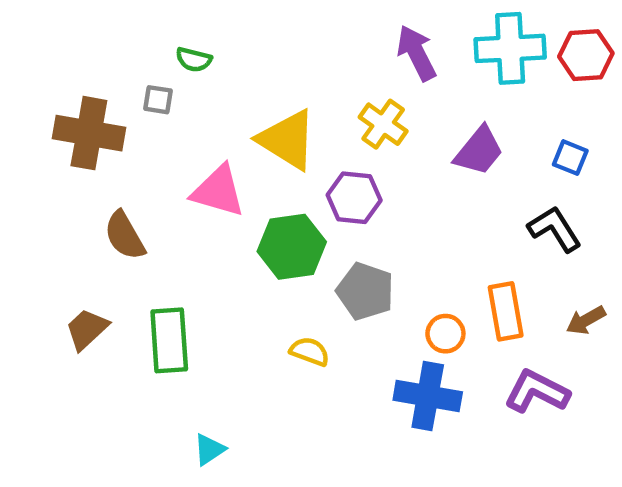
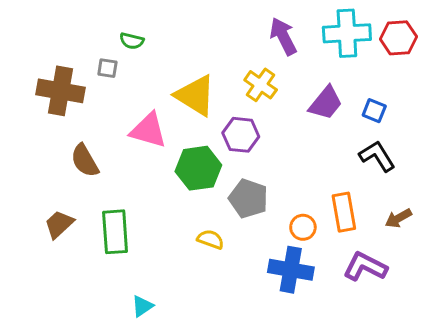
blue square: (570, 158) -> (374, 111), moved

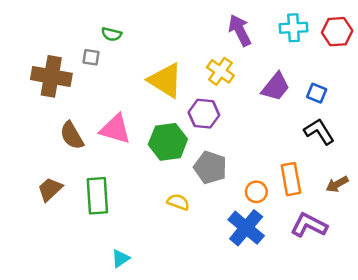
cyan cross: (347, 33) -> (294, 28), size x0.7
pink triangle: (148, 130) -> (115, 129), moved
blue cross: (291, 270) -> (246, 228), turned 30

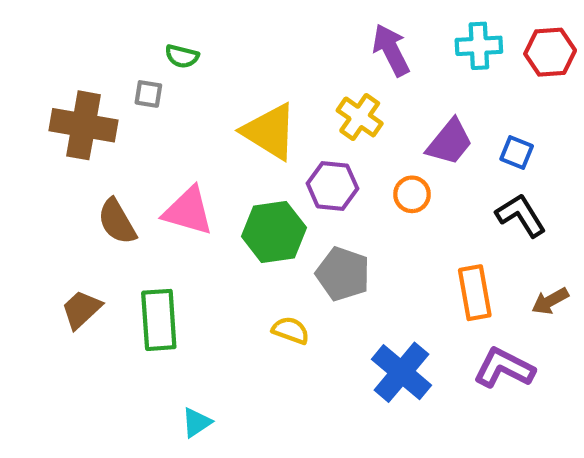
orange circle: (256, 192) -> (412, 194), moved

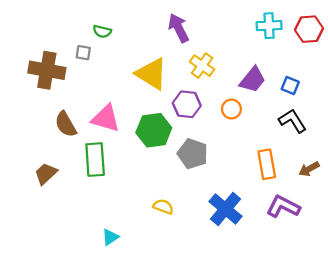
purple arrow: (391, 50) -> (179, 28), moved
green rectangle: (159, 320) -> (95, 160), moved
yellow semicircle: (291, 330) -> (163, 207), moved

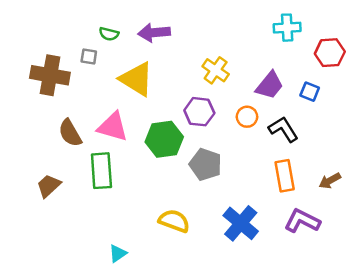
purple arrow: (179, 28) -> (154, 33), moved, turned -68
red hexagon: (309, 29) -> (330, 53), moved
yellow triangle: (151, 74) -> (137, 79), moved
black L-shape: (293, 121) -> (283, 129), moved
yellow semicircle: (163, 207) -> (174, 221), size x1.4

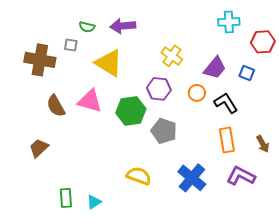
green rectangle: (101, 171) -> (66, 198), moved, size x0.7
brown arrow: (330, 181) -> (263, 144), turned -90

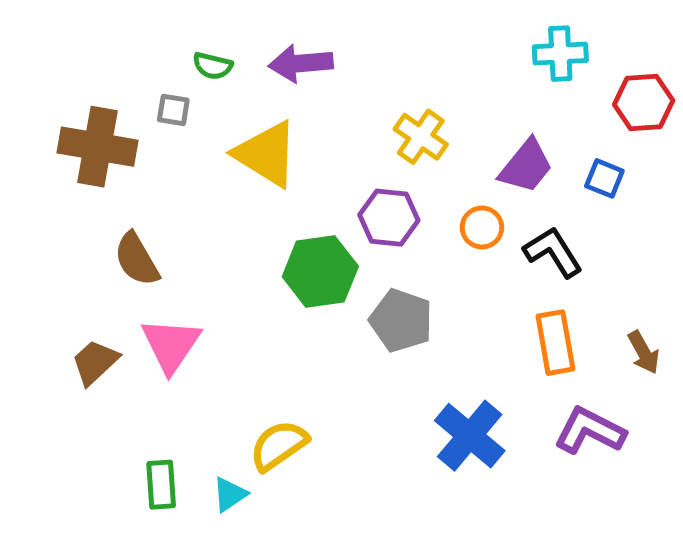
pink triangle: (90, 101) -> (171, 345), moved, turned 48
yellow semicircle: (139, 176) -> (279, 445), moved, turned -55

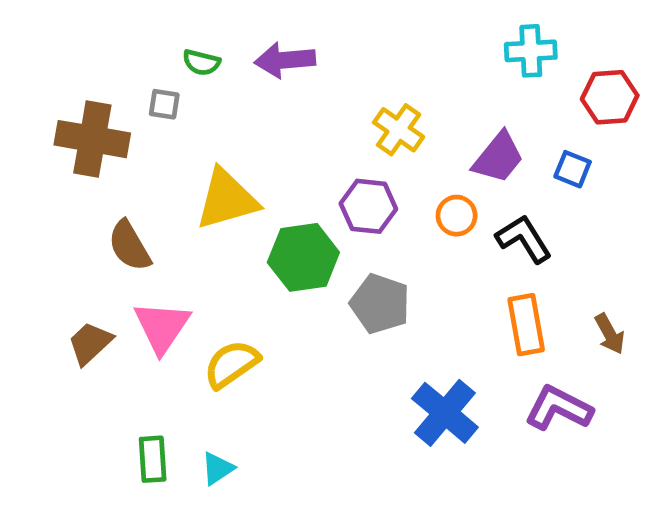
yellow triangle: (266, 154) -> (227, 199), moved, turned -48
yellow semicircle: (279, 445) -> (232, 364), moved

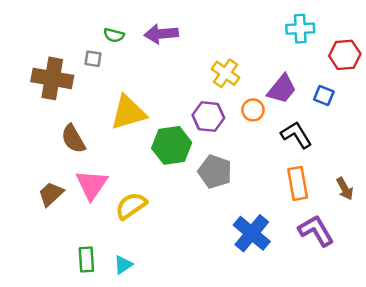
orange circle: (457, 216) -> (253, 110), moved
purple L-shape: (559, 408) -> (316, 231), turned 33

